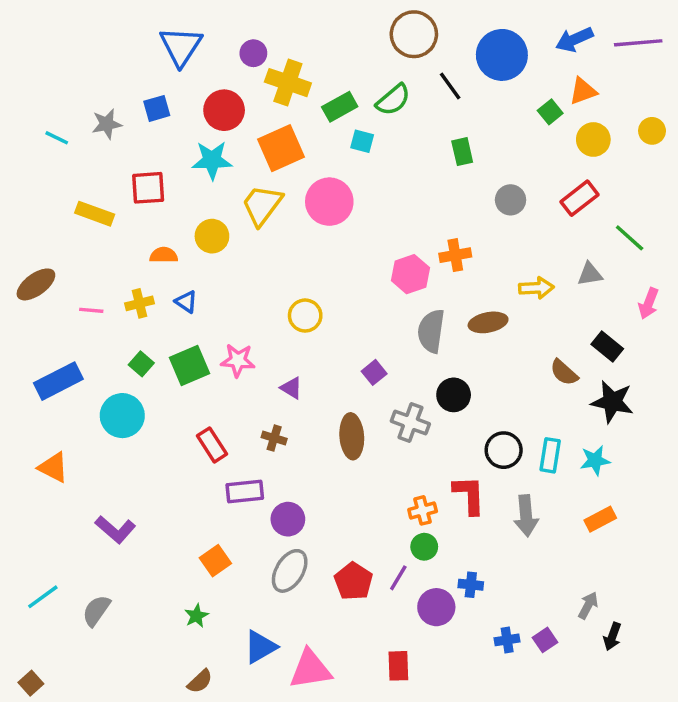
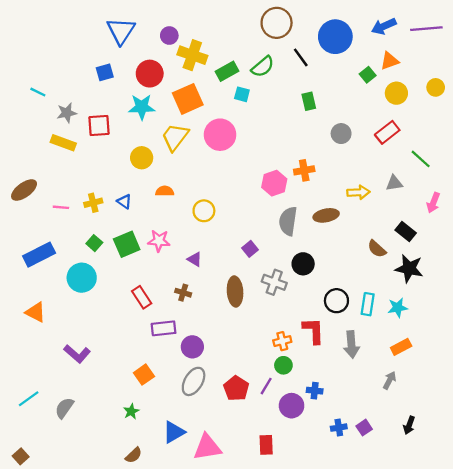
gray star: (107, 124) -> (67, 113), moved
orange semicircle: (164, 255) -> (165, 191), moved
gray arrow: (588, 605) -> (390, 380), moved

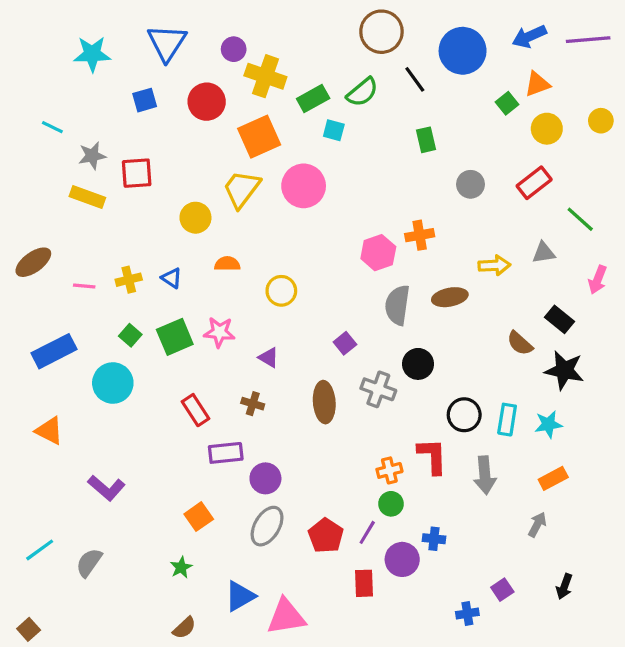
cyan star: (142, 107) -> (92, 54), moved
blue cross: (339, 428) -> (467, 614), moved
red rectangle: (266, 445) -> (364, 583), moved

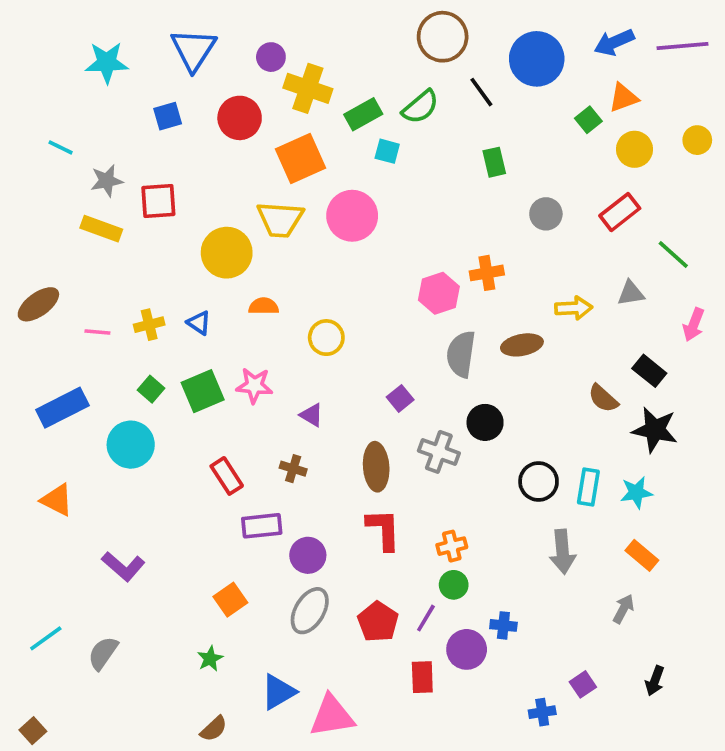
yellow trapezoid: (242, 189) -> (280, 219), turned -123
yellow circle: (195, 218) -> (227, 253), size x1.4
red L-shape: (432, 456) -> (384, 529), moved
orange rectangle: (553, 478) -> (642, 555), turned 68

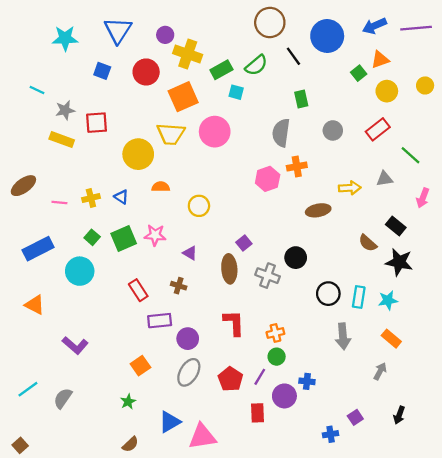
blue square: (168, 116) -> (102, 71), turned 36
gray semicircle: (461, 354) -> (281, 133), moved
brown ellipse: (376, 467) -> (229, 269), moved

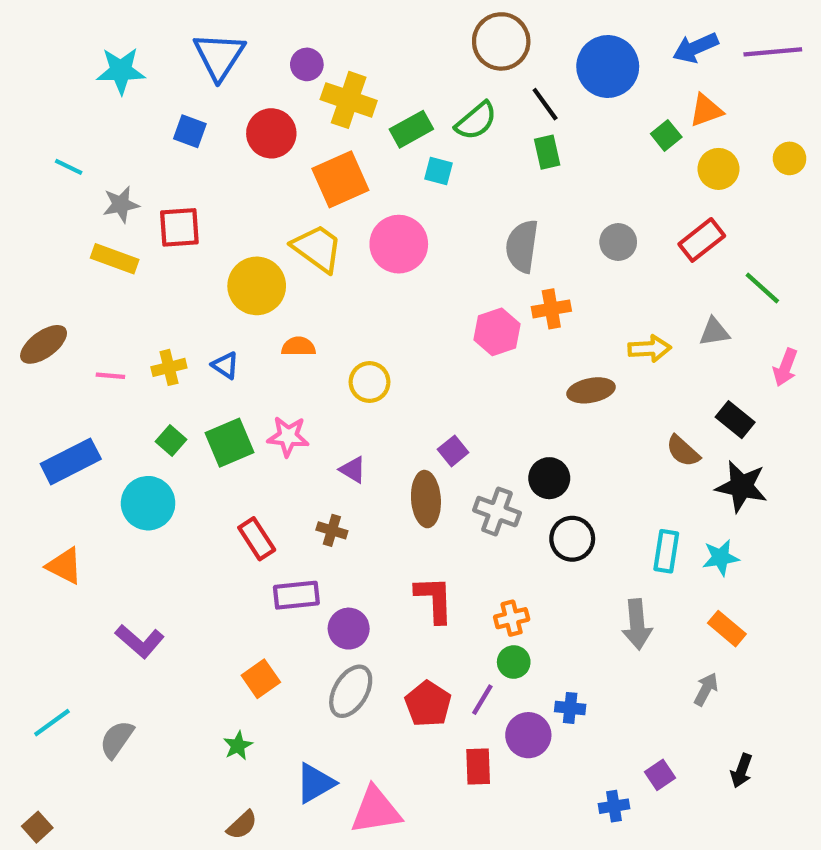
green rectangle: (301, 99) -> (547, 152), moved
yellow trapezoid: (171, 134) -> (317, 248), turned -148
black circle: (328, 294) -> (572, 539), moved

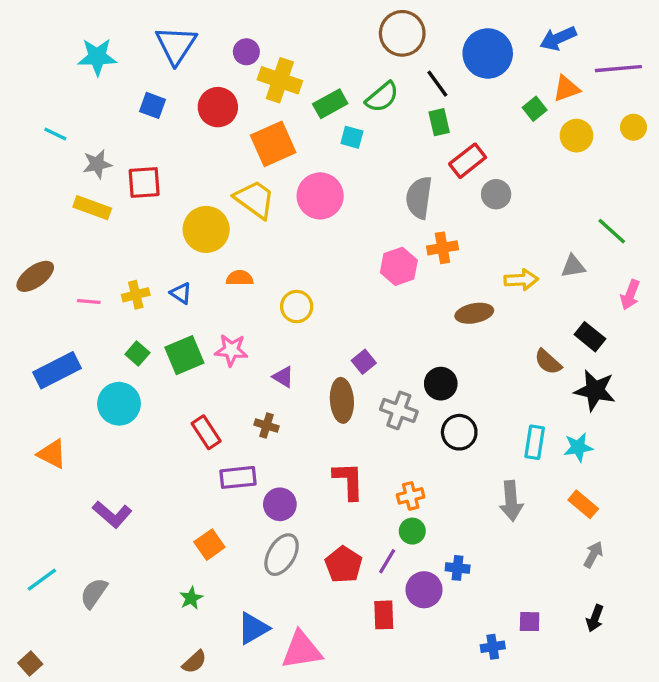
purple line: (773, 52) -> (618, 69), moved
red rectangle: (702, 240) -> (468, 161), moved
gray arrow: (706, 689) -> (593, 555), moved
purple square: (660, 775) -> (530, 622), turned 35

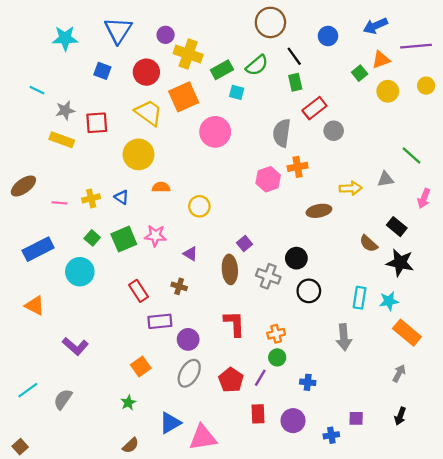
blue circle: (488, 53) -> (328, 36), size x0.6
yellow trapezoid: (255, 199) -> (149, 113), moved
orange rectangle: (583, 504) -> (407, 333), moved, size x1.4
purple circle: (424, 590) -> (293, 421), moved

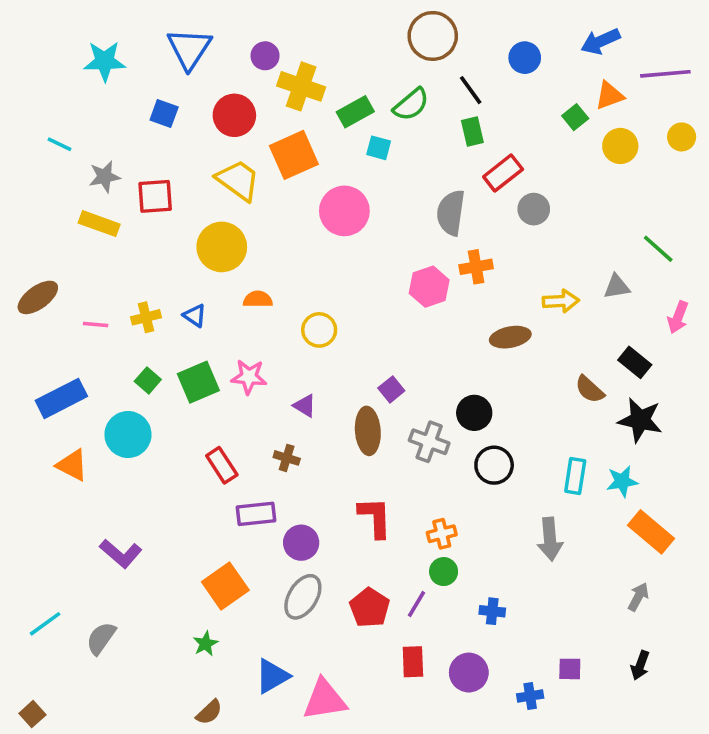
orange triangle: (35, 306) -> (72, 465), moved
orange square: (141, 366) -> (225, 586), size x1.4

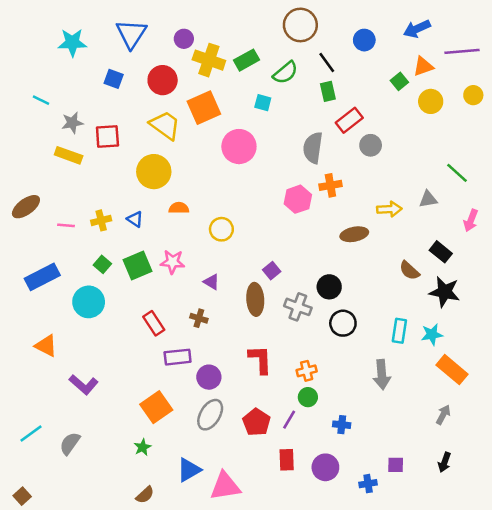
green rectangle: (355, 112) -> (246, 60), moved
orange triangle: (72, 465) -> (46, 346), moved

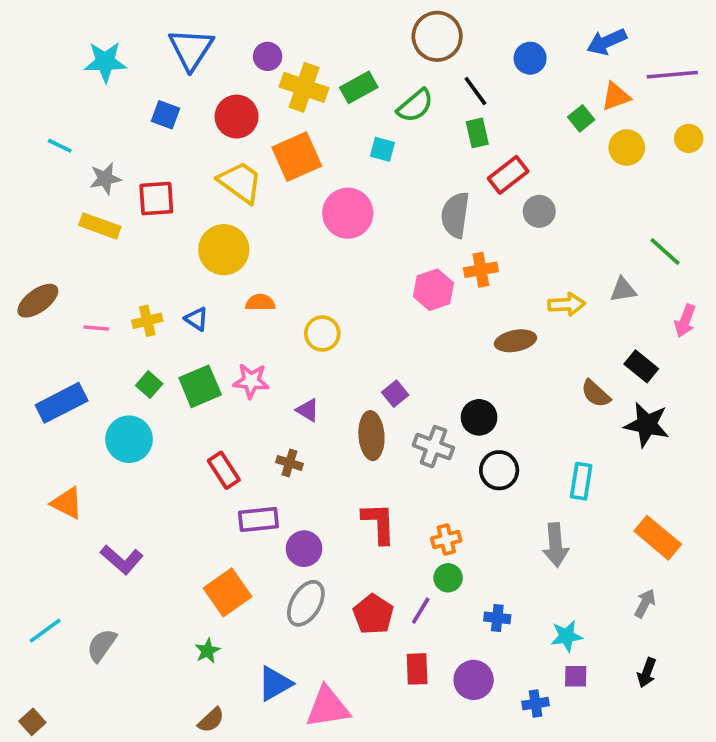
cyan star: (432, 334) -> (567, 636), moved

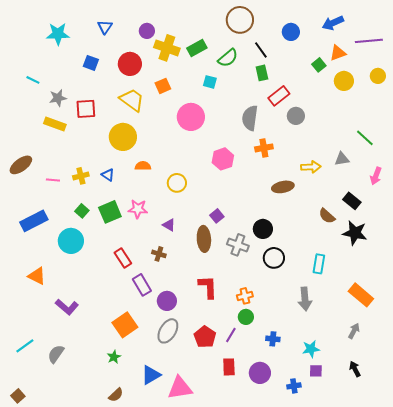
blue triangle: (191, 49) -> (105, 27), size x0.6
orange square: (297, 157) -> (163, 86), size x0.6
pink hexagon: (433, 290) -> (223, 159), moved
purple rectangle: (258, 519) -> (142, 285), turned 65
black arrow: (647, 673) -> (355, 369), turned 133

